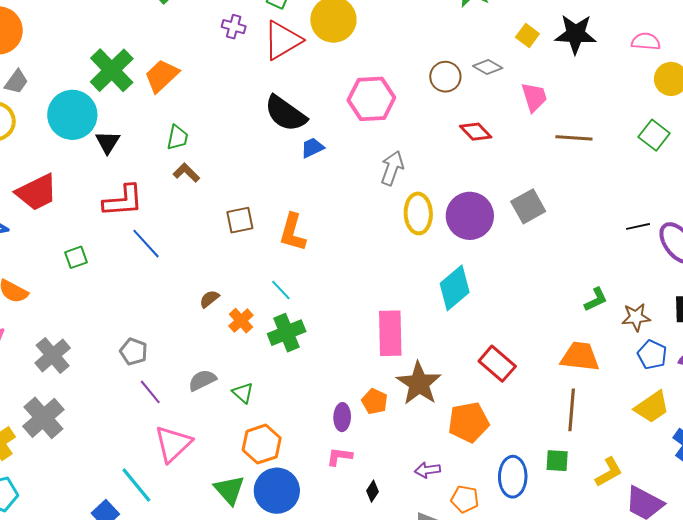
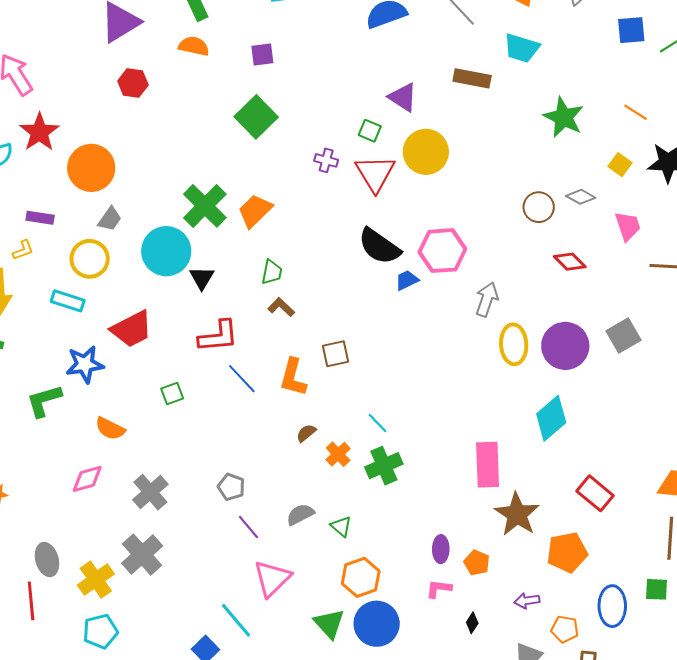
red triangle: (282, 40) -> (375, 173), turned -30
pink hexagon: (371, 99) -> (442, 251), moved
orange L-shape: (293, 232) -> (293, 377), moved
orange pentagon: (375, 401) -> (477, 563), moved

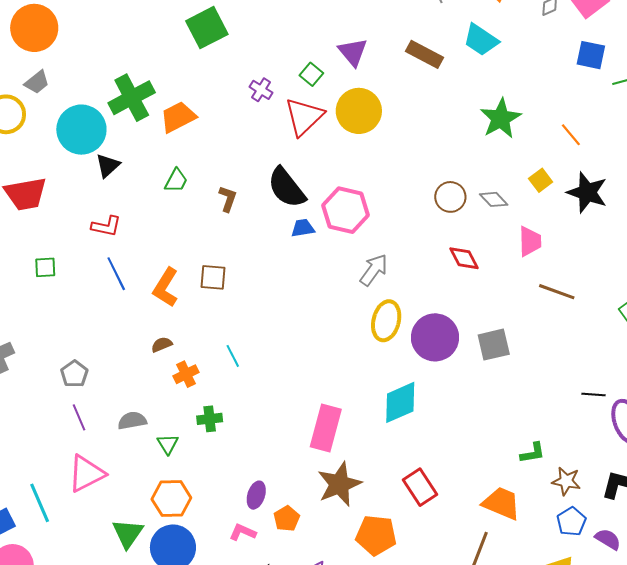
brown L-shape: (281, 307) -> (228, 199), moved, turned 48
red L-shape: (218, 336) -> (106, 226), size x0.7
green cross: (384, 466) -> (210, 419), moved, size x0.7

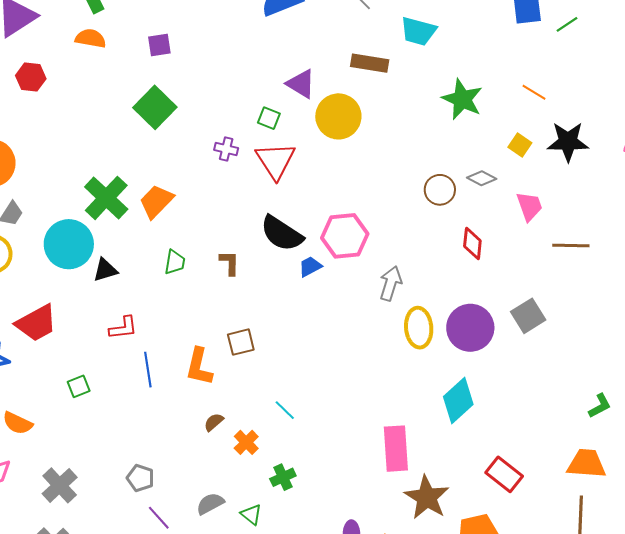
yellow circle: (359, 111) -> (338, 116), moved
black triangle: (108, 166) -> (105, 270), turned 44
red diamond: (464, 258) -> (472, 243), turned 52
blue line: (116, 274) -> (148, 370), turned 36

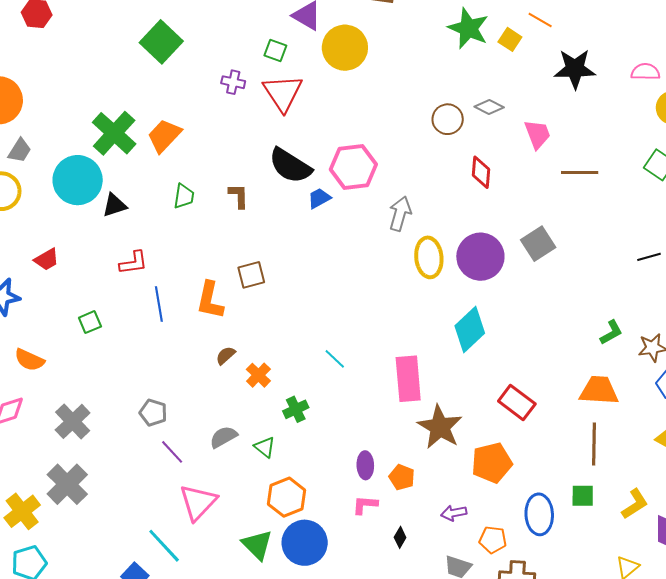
yellow square: (520, 145) -> (510, 39), moved
red trapezoid: (36, 323) -> (47, 260), size x0.6
cyan line: (285, 410) -> (335, 359), moved

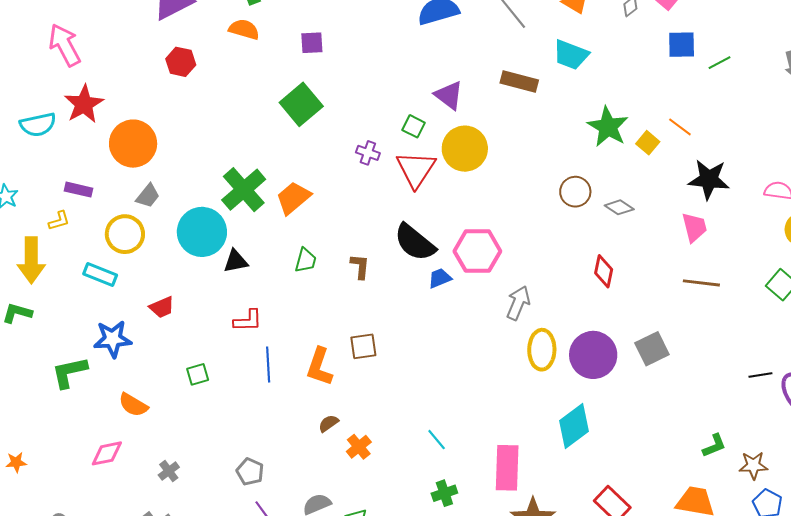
yellow circle: (345, 48) -> (465, 149), moved
brown circle: (448, 119) -> (575, 192), moved
pink trapezoid: (537, 134) -> (694, 227), moved
green cross: (296, 409) -> (444, 493), moved
gray cross: (73, 421) -> (169, 471), size x0.6

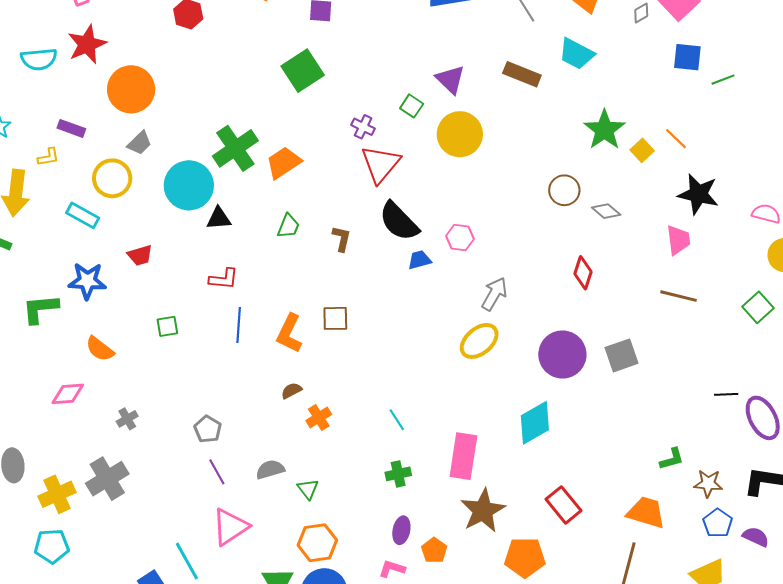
red triangle: (416, 169) -> (381, 164), moved
pink hexagon: (477, 251) -> (460, 237), size x0.6
yellow ellipse: (542, 350) -> (479, 341), moved, turned 42

